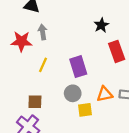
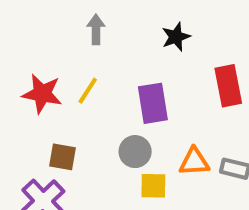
black star: (101, 25) -> (176, 37), moved
red star: (21, 41) -> (42, 94), moved

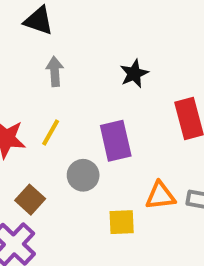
gray circle: (135, 152) -> (83, 175), moved
brown square: (63, 157) -> (30, 200), turned 36

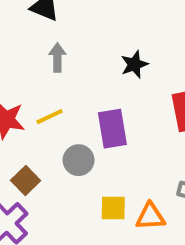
yellow line: (51, 132) -> (50, 117), turned 32
orange triangle: (160, 196) -> (150, 216), moved

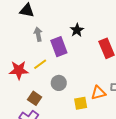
purple rectangle: (112, 129) -> (59, 47), moved
orange triangle: (150, 216) -> (98, 93), moved

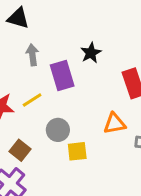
orange triangle: (98, 93) -> (115, 124), moved
yellow square: (81, 103) -> (77, 151), moved

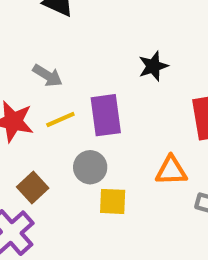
gray arrow: (32, 55) -> (47, 75), moved, turned 120
purple rectangle: (62, 76) -> (106, 115), moved

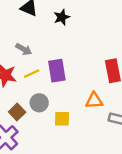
black star: (153, 66) -> (62, 17), moved
gray circle: (90, 167) -> (39, 103), moved

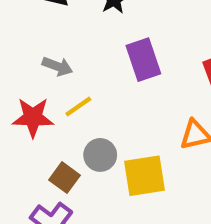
purple rectangle: (57, 71) -> (143, 60), moved
yellow square: (62, 119) -> (145, 176), size x1.5

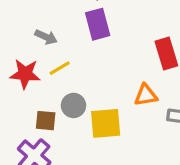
purple rectangle: (143, 60) -> (98, 24), moved
brown square: (64, 178) -> (46, 121), turned -35

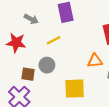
yellow line: (60, 68) -> (54, 40), moved
yellow square: (106, 123) -> (75, 89), moved

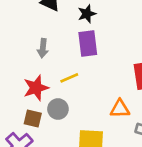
gray arrow: (31, 19) -> (43, 48), turned 64
red star: (16, 43) -> (36, 88), moved, turned -30

